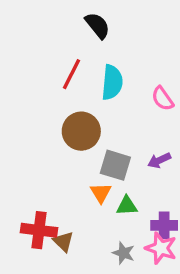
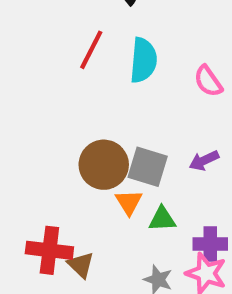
brown circle: (81, 131) -> (104, 165), moved

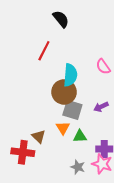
cyan semicircle: (143, 60) -> (70, 75), moved
brown circle: (104, 165) -> (64, 92), moved
brown triangle: (81, 265) -> (39, 136), moved

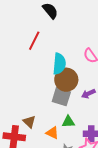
brown circle: (64, 92) -> (66, 80), moved
orange triangle: (63, 128) -> (52, 133), moved, turned -32

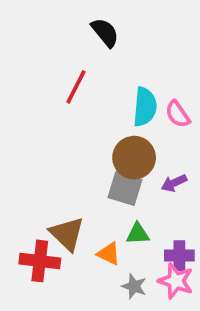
cyan semicircle: (59, 64) -> (145, 107), moved
brown triangle: (29, 122) -> (67, 234), size x1.5

